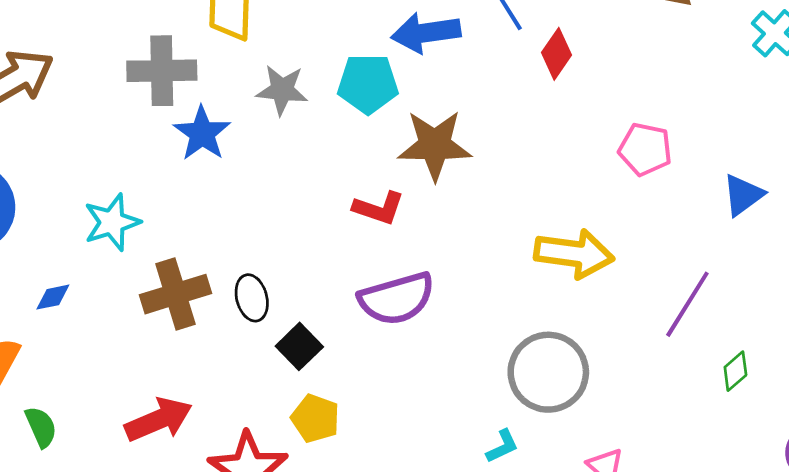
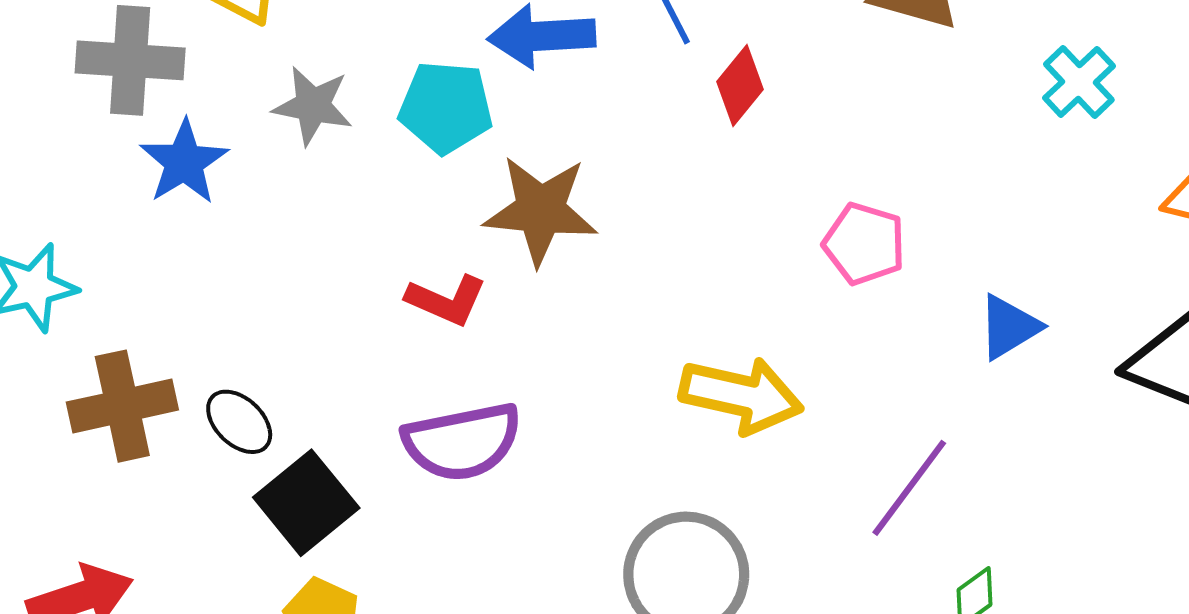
black ellipse: (252, 298) -> (239, 422), turned -36
black square: (299, 346) -> (306, 503), size x1.4

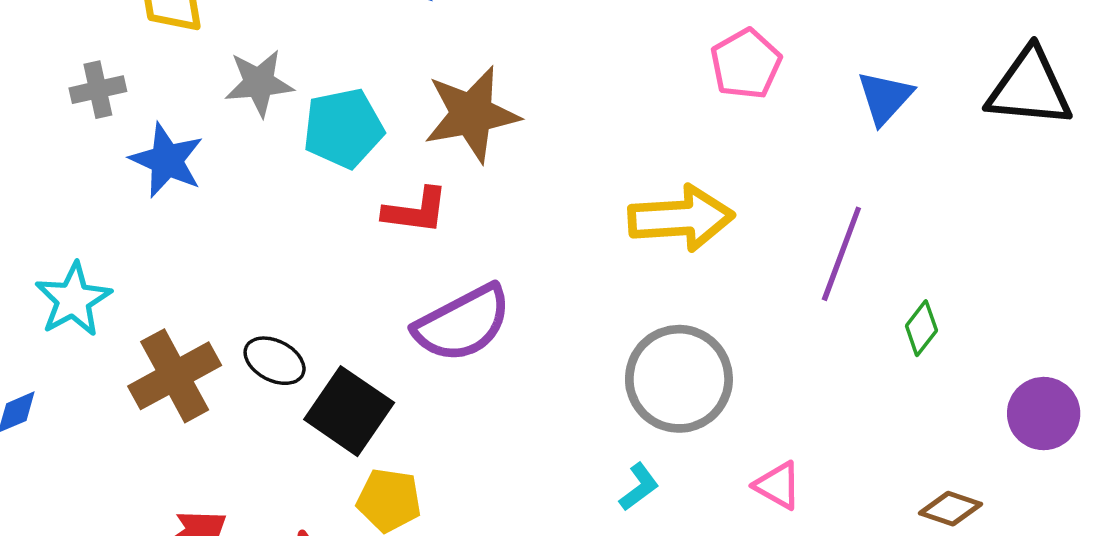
gray cross: (130, 60) -> (98, 90), size x0.6
cyan pentagon: (446, 107) -> (343, 128), moved
pink pentagon: (864, 244) -> (746, 64), turned -30

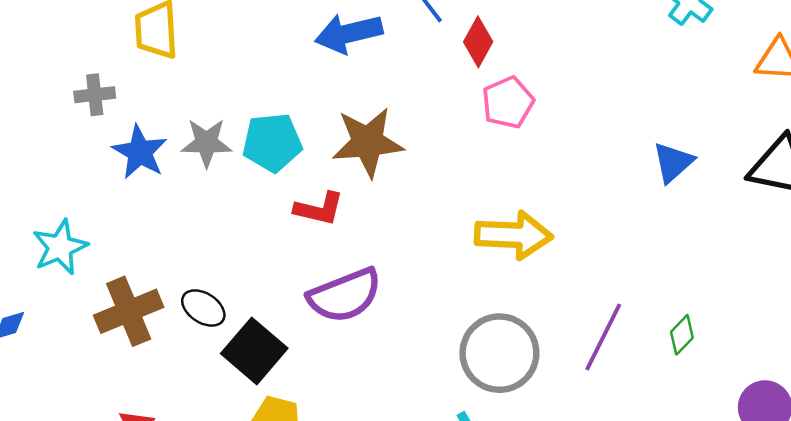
pink pentagon: (746, 64) -> (508, 102), moved
gray star: (259, 83) -> (206, 143), moved
purple line: (841, 254) -> (603, 337), moved

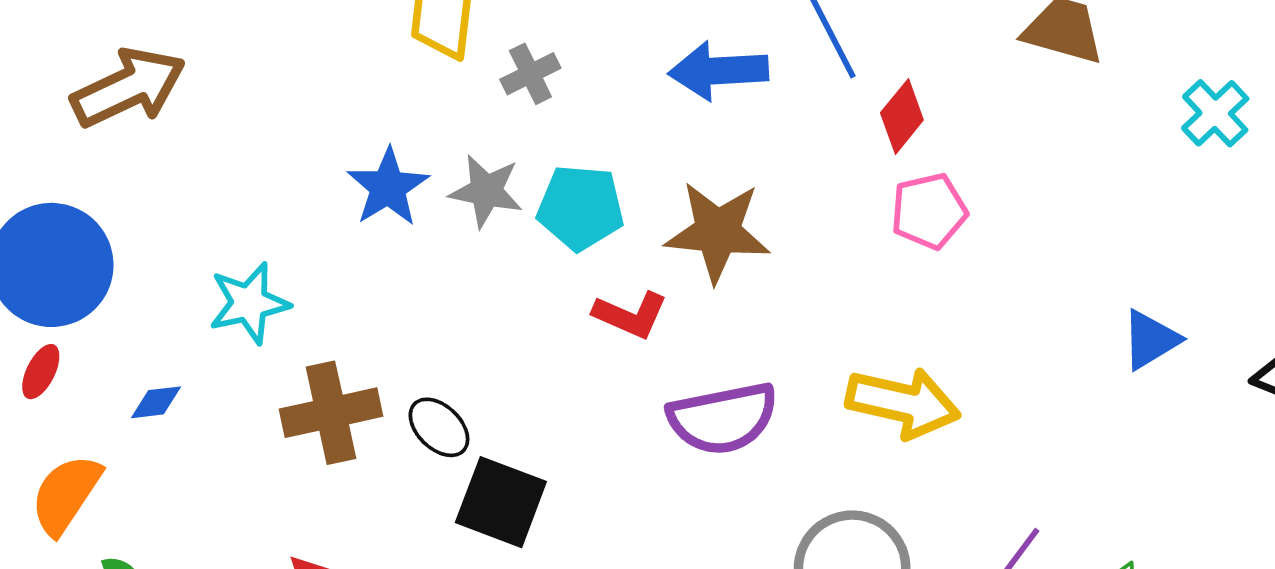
gray cross: (95, 95) -> (530, 74), moved, turned -30
purple semicircle: (345, 295) -> (723, 418), moved
black square: (254, 351) -> (501, 502), turned -30

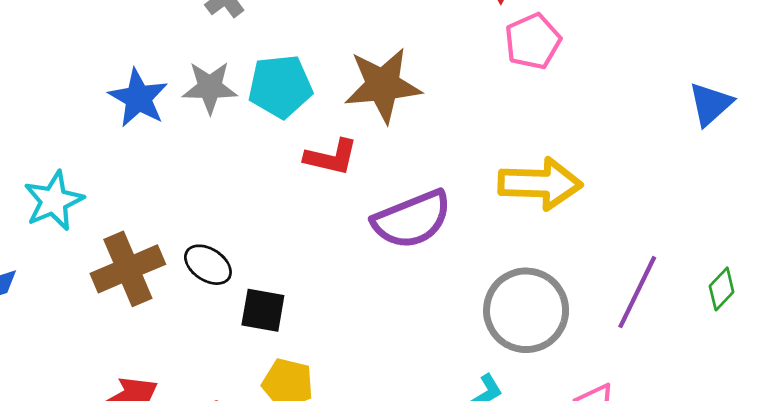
black square: (501, 502) -> (263, 310), size x0.7

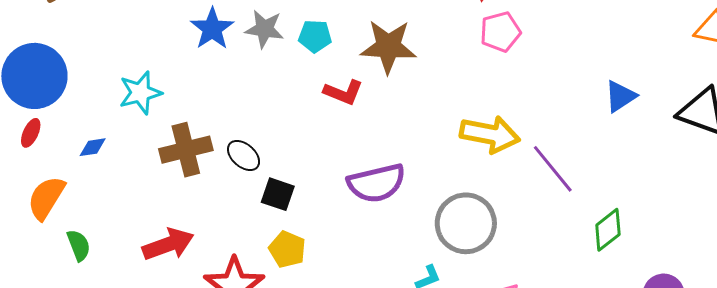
cyan pentagon: (280, 86) -> (315, 36), size x0.7
purple semicircle: (412, 219) -> (376, 183), moved
green diamond: (722, 289) -> (608, 230), size x1.4
purple line: (637, 292) -> (553, 169), moved, turned -74

